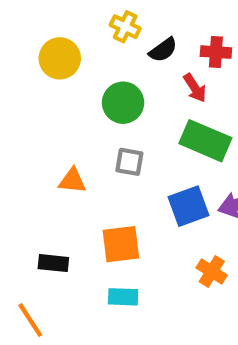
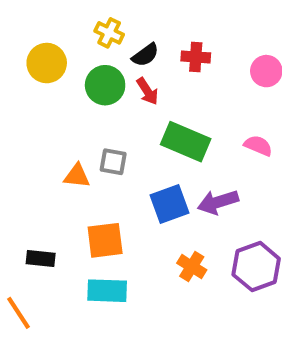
red arrow: (195, 88) -> (147, 91), moved
green circle: (123, 103) -> (105, 85), moved
orange triangle: (72, 181) -> (77, 176), moved
cyan rectangle: (123, 297) -> (107, 291), size x1.4

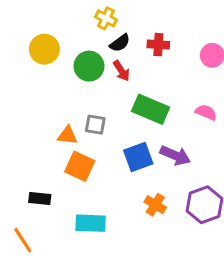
yellow cross: (109, 33) -> (106, 18), moved
purple arrow: (218, 202) -> (175, 155), turned -140
orange square: (105, 240) -> (80, 166), moved, turned 32

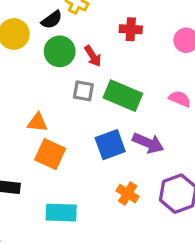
black semicircle: (120, 43) -> (52, 20), moved
gray square: (95, 125) -> (83, 91), moved

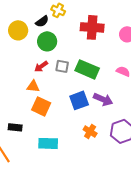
red cross: (131, 29) -> (92, 27), size x1.6
red arrow: (93, 56) -> (41, 66), moved, turned 88

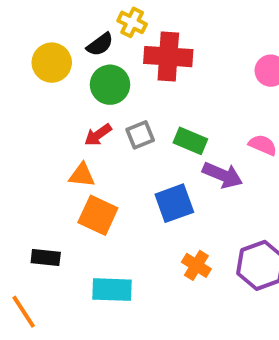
red cross: (92, 27) -> (168, 57), moved
gray square: (62, 66) -> (140, 135), turned -32
green rectangle: (87, 69) -> (190, 141), size x0.7
purple arrow: (103, 99) -> (223, 175), moved

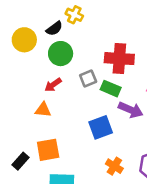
red cross: (168, 57) -> (119, 59), moved
gray square: (140, 135) -> (88, 79), moved
orange square: (98, 215) -> (48, 150), moved, turned -35
black rectangle: (46, 257) -> (21, 161), turned -54

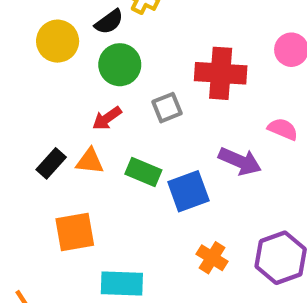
green rectangle: (111, 89) -> (143, 172), moved
orange square: (48, 150) -> (75, 232), moved
black rectangle: (21, 161) -> (51, 163), moved

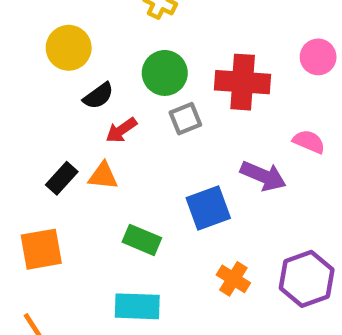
black semicircle: (109, 22) -> (98, 96), moved
green circle: (120, 65) -> (165, 73), moved
green rectangle: (143, 172) -> (142, 240), moved
orange square: (75, 232) -> (41, 249), moved

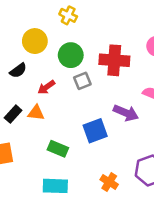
yellow circle: (69, 48) -> (35, 41), moved
black semicircle: (98, 96) -> (18, 71), moved
orange cross: (233, 279) -> (109, 182), moved

